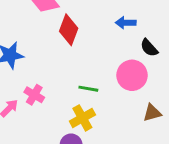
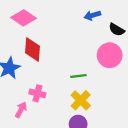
red diamond: (69, 30) -> (33, 49), moved

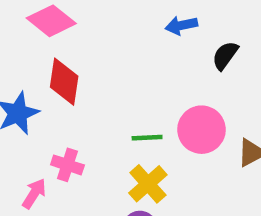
black semicircle: (117, 30) -> (225, 55), turned 91
pink circle: (110, 55) -> (201, 130), moved

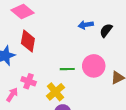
blue arrow: (181, 25) -> (86, 25), moved
yellow cross: (148, 184) -> (55, 92), moved

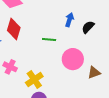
blue arrow: (86, 25) -> (69, 20), turned 112
green line: (67, 69) -> (49, 39), moved

